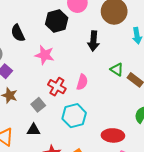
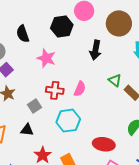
red cross: (57, 87) -> (55, 90), turned -30

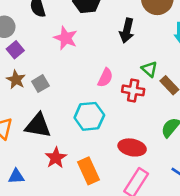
red cross: (55, 90) -> (133, 90), moved
gray square: (34, 106) -> (40, 84), moved
black triangle: (27, 130) -> (38, 126), size x1.6

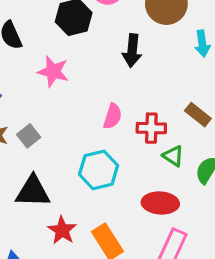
green triangle: (149, 69) -> (173, 156), moved

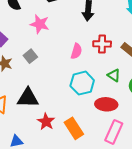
red cross: (151, 128) -> (102, 44), moved
gray square: (29, 136) -> (30, 56), moved
cyan hexagon: (99, 170) -> (82, 83), moved

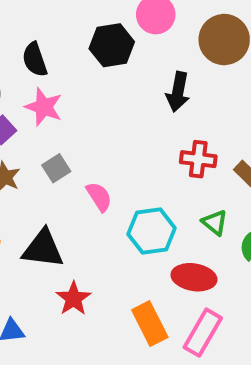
pink star: (40, 24) -> (44, 107), moved
pink semicircle: (76, 51) -> (99, 197), moved, turned -56
orange rectangle: (74, 128) -> (150, 324), moved

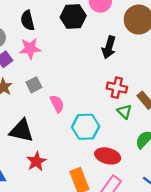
pink star: (44, 107) -> (30, 48), turned -30
green triangle: (215, 222) -> (124, 112), moved

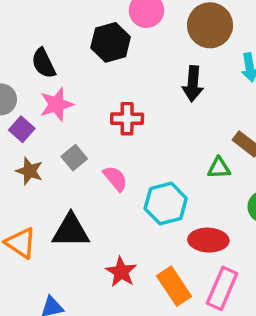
black arrow: (109, 47) -> (193, 84), moved
red cross: (117, 88) -> (127, 119), moved
green triangle: (124, 112) -> (219, 168), turned -35
red star: (36, 161) -> (121, 272), moved

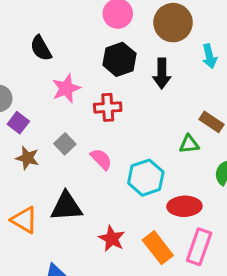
black hexagon: (111, 42) -> (119, 59), moved
black semicircle: (44, 63) -> (41, 48), moved
pink star: (56, 104) -> (66, 88), moved

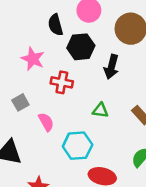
black semicircle: (41, 48) -> (55, 25), moved
pink star: (66, 88) -> (33, 59), turned 30
green triangle: (189, 144) -> (100, 110), moved

